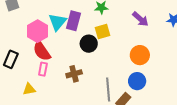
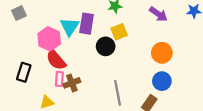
brown cross: (74, 74) -> (72, 83), moved
gray line: (108, 89) -> (118, 93), moved

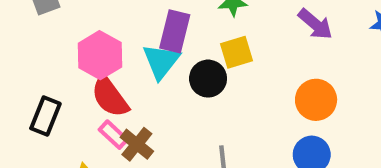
cyan triangle: (70, 27) -> (161, 61), moved
pink rectangle: (59, 79) -> (113, 135), turned -56
brown cross: (72, 83) -> (137, 144), turned -35

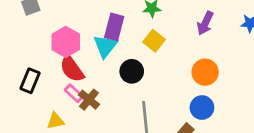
purple arrow: (315, 24) -> (205, 23), turned 75
yellow square: (236, 52) -> (154, 41), turned -35
black circle: (208, 79) -> (132, 71), moved

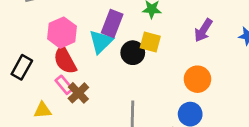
yellow square: (154, 41) -> (150, 42), turned -30
black circle: (132, 71) -> (133, 53), moved

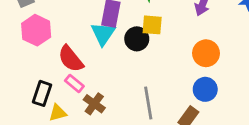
pink hexagon: (62, 33) -> (36, 30), moved
black rectangle: (22, 67) -> (42, 93), moved
brown cross: (78, 93) -> (94, 104), moved

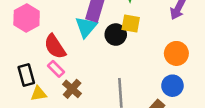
black rectangle: (42, 93) -> (26, 75), turned -40

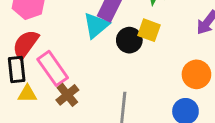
red semicircle: (55, 47) -> (26, 44), moved, turned 60
pink rectangle: (56, 69) -> (53, 68), size x1.6

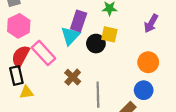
pink rectangle: (53, 68) -> (43, 53), moved
brown cross: (67, 95) -> (73, 77), moved

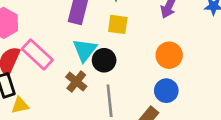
cyan triangle: (70, 36) -> (85, 50), moved
black circle: (96, 44) -> (104, 60), moved

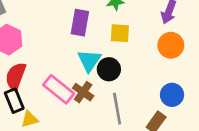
pink rectangle: (37, 54) -> (59, 89), moved
orange circle: (169, 55) -> (171, 45), moved

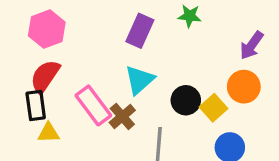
yellow square: (120, 33) -> (214, 108), moved, turned 30
black circle: (109, 69) -> (186, 100), moved

